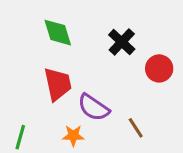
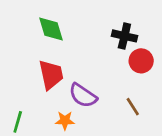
black cross: (122, 42) -> (124, 36), moved, turned -30
brown line: (136, 128) -> (133, 107), moved

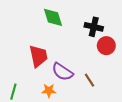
green diamond: (51, 29) -> (53, 17), moved
brown line: (133, 107) -> (90, 80), moved

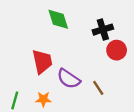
black cross: (94, 27) -> (103, 30), turned -30
orange star: (49, 91) -> (43, 99), moved

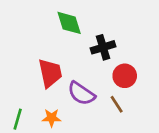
black cross: (103, 30) -> (103, 47), moved
red circle: (117, 50) -> (125, 76), moved

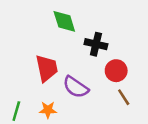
black cross: (103, 47) -> (96, 44), turned 30
brown line: (117, 104) -> (124, 97), moved

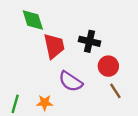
green diamond: (64, 21) -> (33, 20), moved
red trapezoid: (47, 68) -> (54, 46), moved

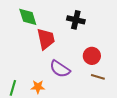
black cross: (89, 41) -> (76, 20), moved
brown line: (115, 91) -> (98, 77), turned -40

